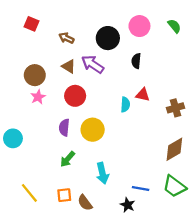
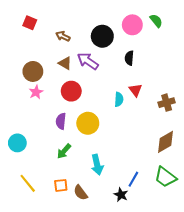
green semicircle: (174, 26) -> (156, 21), moved
red triangle: (143, 95) -> (135, 90), turned 40
cyan circle: (13, 138) -> (17, 143), moved
blue line: (141, 189) -> (133, 179), turned -70

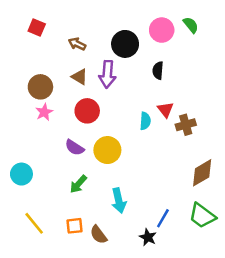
purple arrow: (88, 61) -> (107, 74), turned -120
brown cross: (167, 103) -> (186, 125), moved
purple semicircle: (61, 121) -> (75, 148), turned -63

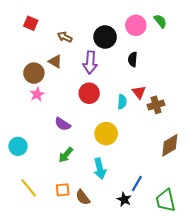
brown triangle: (80, 77) -> (55, 61), moved
red circle: (87, 111) -> (89, 93), moved
yellow circle: (107, 150) -> (106, 134), moved
green trapezoid: (202, 216) -> (166, 201), moved, turned 40

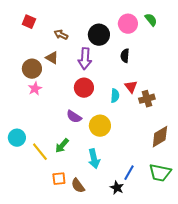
purple semicircle: (63, 124) -> (74, 117), moved
yellow line: (29, 188) -> (40, 152), moved
green trapezoid: (166, 201) -> (160, 173), moved, turned -65

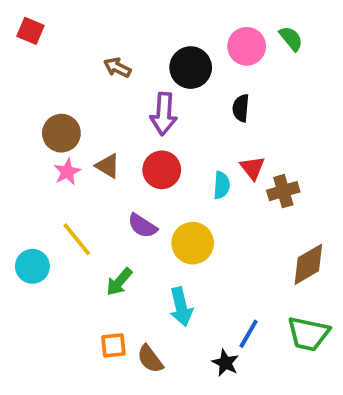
red square: (29, 22) -> (31, 31), moved
brown triangle: (52, 58) -> (108, 166), moved
yellow line: (40, 152) -> (77, 239), moved

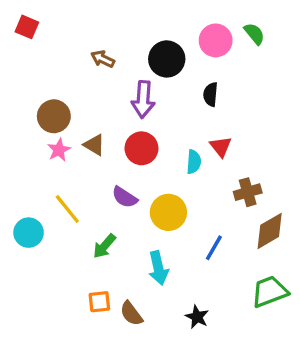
brown cross: (283, 191) -> (248, 192), moved
blue line: (249, 334) -> (214, 248), moved
green trapezoid: (308, 334) -> (270, 292), turned 147

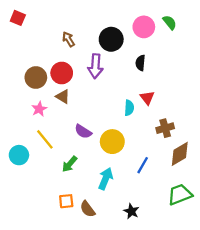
brown arrow: (103, 59) -> (68, 39), turned 32
red circle: (141, 148) -> (62, 73), moved
pink star: (59, 150) -> (39, 109), moved
cyan arrow: (158, 268) -> (106, 179), turned -145

